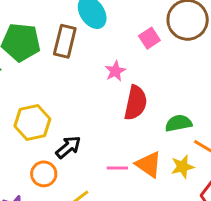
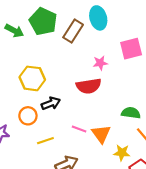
pink square: (149, 38) -> (131, 49), size x1.5
red semicircle: (136, 103) -> (89, 86), moved, turned 50
yellow star: (182, 167) -> (122, 153), moved

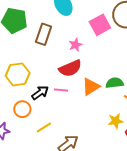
brown rectangle: (73, 31) -> (44, 34), moved
pink line: (79, 129) -> (61, 90), moved
orange triangle: (101, 134) -> (91, 87), moved, turned 48

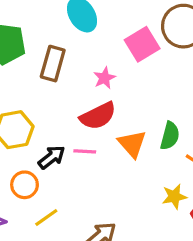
green semicircle: (115, 83) -> (170, 136), turned 114
orange triangle: (91, 87) -> (132, 144), turned -36
yellow line: (44, 128) -> (46, 217), moved

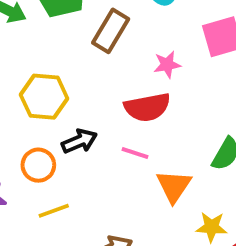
orange triangle: (132, 144) -> (174, 186), moved
pink line: (85, 151) -> (135, 153), moved

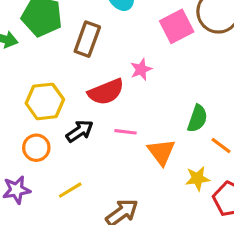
pink star: (167, 65) -> (141, 69), moved
red semicircle: (147, 107) -> (106, 92), moved
orange circle: (38, 165) -> (36, 148), moved

